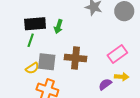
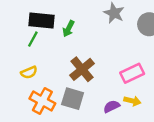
brown cross: (76, 58) -> (82, 69), turned 35
gray square: (47, 62) -> (73, 99), moved

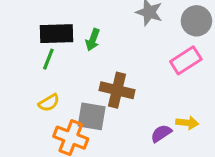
brown cross: (82, 69) -> (117, 90), turned -30
pink rectangle: (132, 73) -> (186, 60), moved
gray square: (73, 99) -> (92, 116), moved

